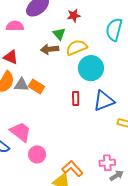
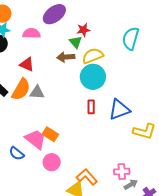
red star: (74, 16) -> (84, 30), moved
cyan circle: (91, 68) -> (93, 77), moved
orange rectangle: (36, 86) -> (50, 134), moved

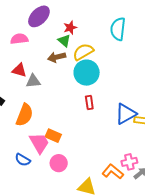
orange semicircle: (21, 89) -> (25, 115), moved
gray triangle: (37, 92) -> (33, 81), moved
blue triangle: (119, 110) -> (126, 114), moved
pink trapezoid: (35, 139) -> (39, 143), turned 30
orange L-shape: (87, 177) -> (113, 172), moved

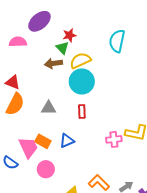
red triangle: (19, 70) -> (13, 82), moved
gray triangle: (33, 81) -> (49, 108), moved
blue triangle: (126, 114) -> (67, 141), moved, size x0.7
orange semicircle: (25, 115) -> (15, 104), moved
pink cross: (129, 162) -> (114, 139), moved

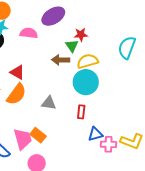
blue triangle: (67, 141) -> (95, 134), moved

